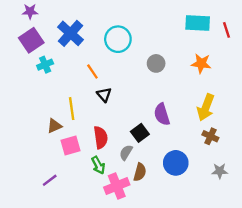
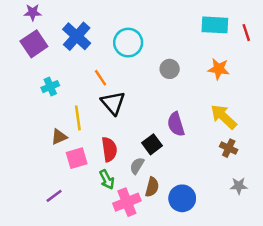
cyan cross: (45, 65) -> (50, 87), moved
black triangle: (104, 95) -> (113, 103), size x1.5
yellow arrow: (206, 107) -> (224, 117), turned 112
blue circle: (176, 163) -> (182, 198), moved

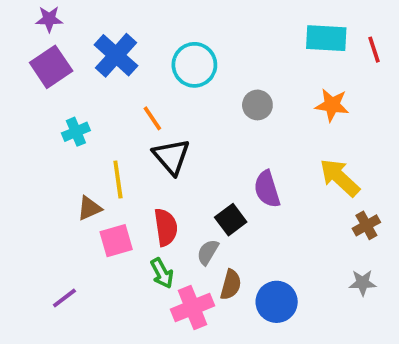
brown cross: (229, 148) -> (366, 225), moved, turned 36
purple line: (54, 196) -> (64, 298), moved

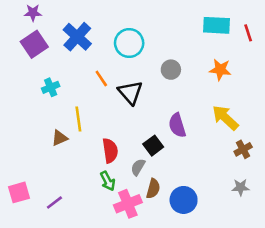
black triangle: (171, 157) -> (130, 92), moved
pink square: (116, 241) -> (19, 192), moved
purple line: (64, 298) -> (54, 203), moved

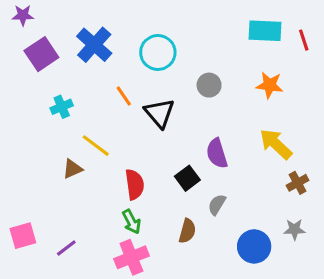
purple star: (33, 13) -> (23, 15), moved
yellow line: (78, 119) -> (96, 146), turned -45
gray semicircle: (138, 167) -> (217, 205), moved
blue circle: (184, 200) -> (254, 246), moved
pink cross: (128, 204) -> (131, 257), moved

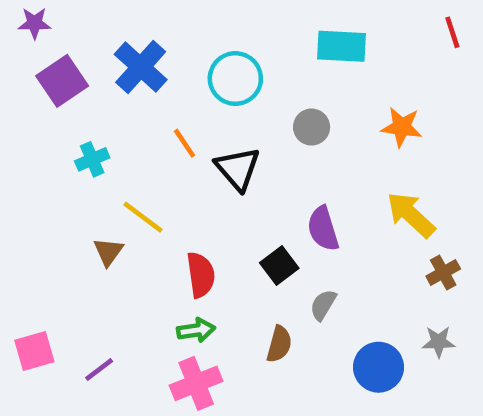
cyan rectangle: (265, 31) -> (342, 46), moved
red line: (304, 40) -> (452, 32), moved
brown triangle: (73, 169) -> (108, 252), turned -30
green arrow: (131, 222) -> (196, 330), turned -70

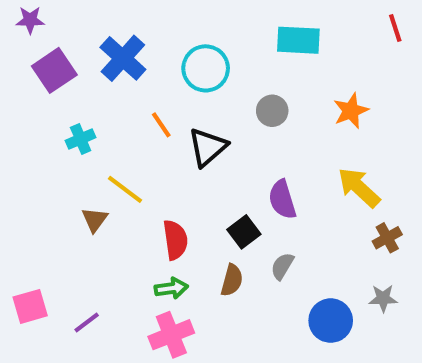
orange star: (402, 127) -> (351, 111), turned -30
black triangle: (238, 169) -> (208, 147), turned 30
brown semicircle: (279, 344) -> (232, 280), moved

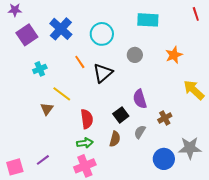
yellow arrow: (359, 187) -> (194, 90), moved
brown cross: (387, 238) -> (165, 118), moved
gray star: (383, 298) -> (190, 148), size x1.6
pink square: (30, 306) -> (15, 167), moved

